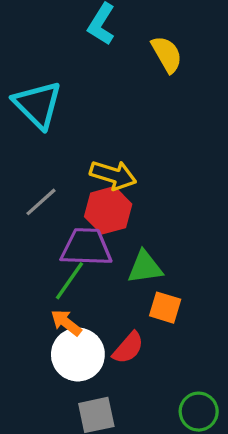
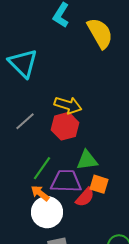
yellow semicircle: (167, 54) -> (100, 33), size x1.4
purple trapezoid: (86, 247) -> (66, 181), moved
red semicircle: (128, 348) -> (85, 197), moved

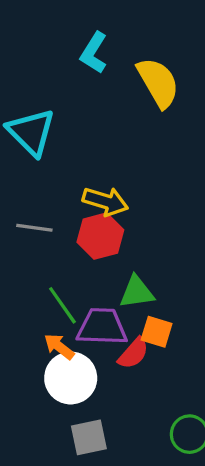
gray line: (25, 121) -> (34, 228), turned 50
green line: (42, 168) -> (62, 305), turned -70

